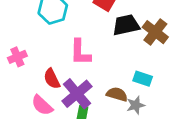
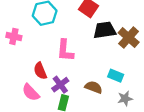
pink cross: (17, 57) -> (14, 36), moved, turned 32
purple cross: (77, 94) -> (60, 85), size x0.7
gray star: (136, 105) -> (125, 99), moved

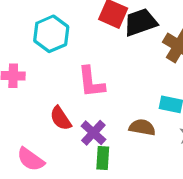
black trapezoid: (105, 30) -> (140, 22), moved
pink semicircle: (31, 92) -> (31, 159), moved

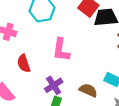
red semicircle: (61, 118) -> (24, 63), moved

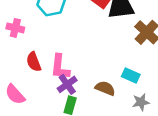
pink L-shape: (61, 50) -> (60, 67), moved

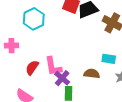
red semicircle: (34, 62) -> (32, 68), turned 70

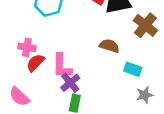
pink cross: (12, 46) -> (27, 47), moved
brown semicircle: (92, 74) -> (109, 46), moved

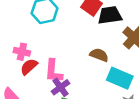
cyan rectangle: (133, 69) -> (120, 78), size x1.5

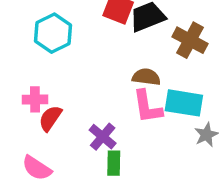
pink L-shape: (54, 71) -> (147, 107), moved

